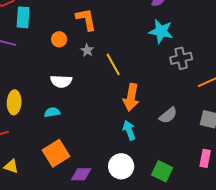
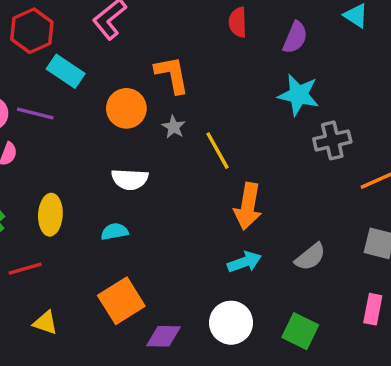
cyan rectangle: (23, 17) -> (66, 71), turned -60
orange circle: (59, 39) -> (126, 108), size x1.5
gray semicircle: (168, 115) -> (310, 257), moved
cyan arrow: (129, 130) -> (245, 262), turned 90

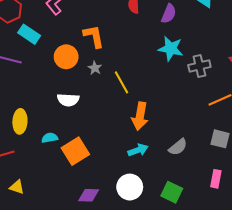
gray cross: (332, 140) -> (199, 66), moved
cyan semicircle: (115, 232) -> (50, 138), moved
orange square: (121, 301) -> (75, 151), moved

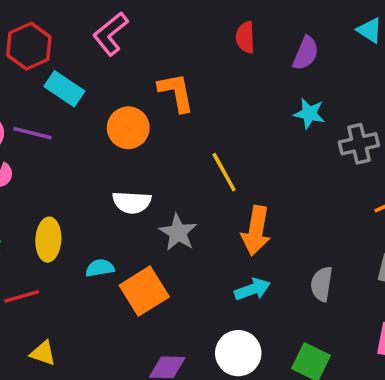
cyan star: (171, 49) -> (309, 114), size x0.7
gray star: (95, 68) -> (178, 232), moved, size x1.5
gray semicircle: (178, 147) -> (322, 284), turned 138

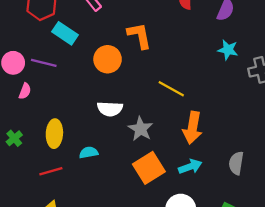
yellow line: (224, 172) -> (171, 89), turned -32
orange square: (144, 291) -> (149, 168), moved
red line: (22, 296) -> (51, 171), moved

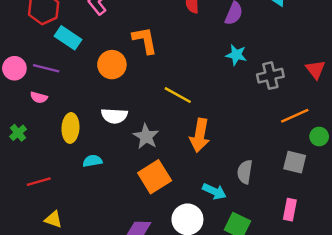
pink semicircle: (25, 91) -> (39, 97), moved, turned 84
yellow ellipse: (54, 134) -> (70, 128), moved
green cross: (14, 138) -> (18, 133), moved
cyan arrow: (190, 167) -> (214, 191), moved, turned 45
red line: (51, 171) -> (39, 182), moved

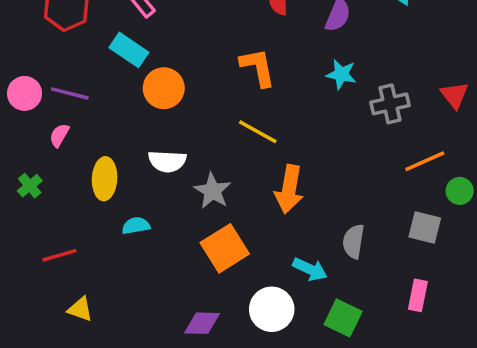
cyan rectangle: (68, 38) -> (129, 50), moved
orange L-shape: (145, 40) -> (258, 67), moved
pink semicircle: (39, 97) -> (59, 135), turned 105

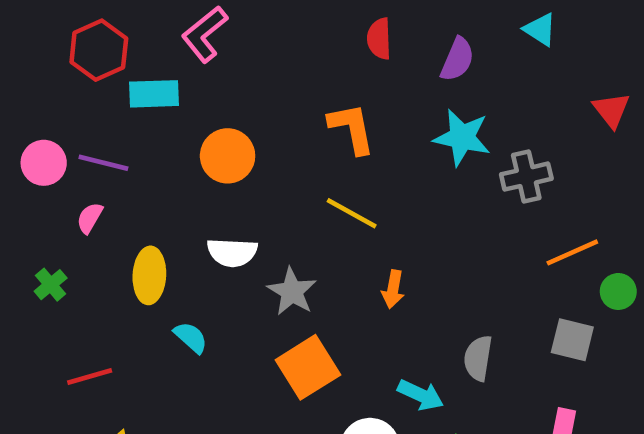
cyan rectangle: (129, 50) -> (154, 94), moved, turned -36
cyan star: (341, 74) -> (462, 137), size x1.4
red triangle: (454, 95) -> (611, 110), moved
orange arrow: (289, 189) -> (393, 289), size x0.6
cyan semicircle: (136, 226) -> (191, 337), turned 52

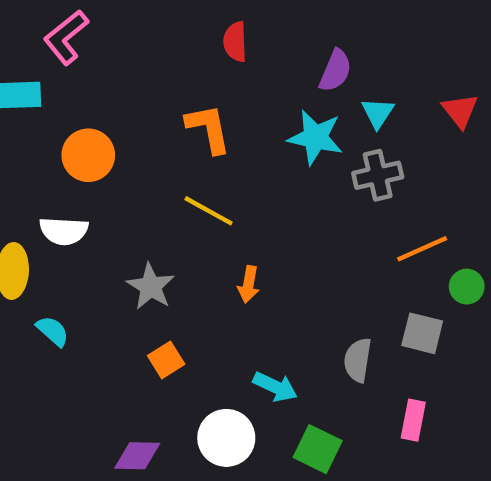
cyan triangle: (540, 29) -> (378, 113), moved, turned 30
purple semicircle: (457, 59) -> (335, 71), moved
white semicircle: (232, 252) -> (64, 231), moved
gray semicircle: (478, 358) -> (358, 360), moved
orange square: (308, 367) -> (166, 360), size x0.6

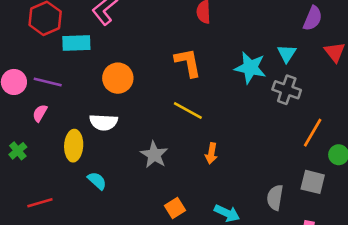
purple semicircle: (335, 71) -> (313, 18), moved
gray cross: (378, 175) -> (287, 90), turned 32
orange line: (422, 249) -> (313, 133), turned -36
orange square: (166, 360) -> (175, 208), moved

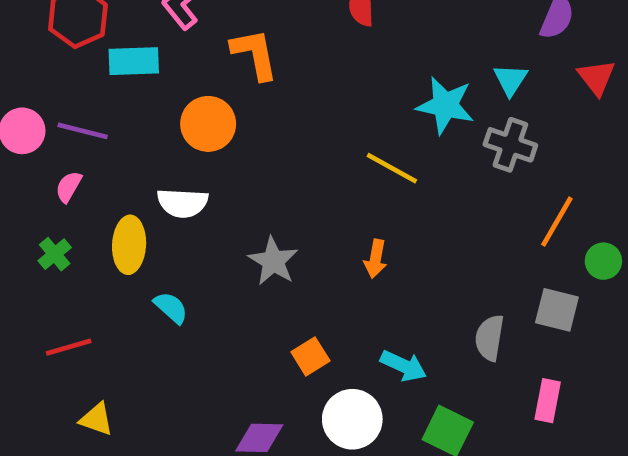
orange L-shape: (188, 62) -> (255, 54), moved
yellow line: (188, 111) -> (392, 168), moved
green cross: (18, 151) -> (55, 254), moved

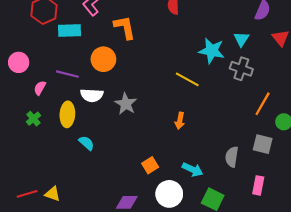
purple line: (83, 131) -> (67, 74), moved
gray star: (273, 261) -> (126, 104), moved
red line: (69, 347) -> (27, 194), moved

